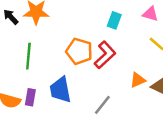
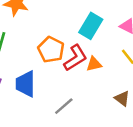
cyan rectangle: (114, 20) -> (91, 26), size x1.5
orange triangle: (138, 80) -> (94, 64), moved

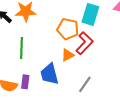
orange pentagon: (51, 50) -> (68, 29), moved
orange triangle: (94, 64) -> (68, 55), moved

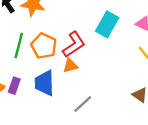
orange pentagon: (68, 29) -> (44, 46), moved
red L-shape: (84, 43) -> (74, 44), moved

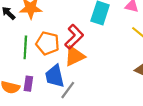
orange triangle: (70, 66) -> (75, 56), size x1.5
gray line: (83, 104) -> (68, 90), moved

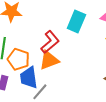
orange pentagon: (48, 43) -> (19, 59), moved

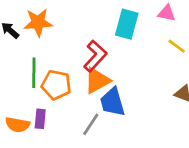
blue trapezoid: (29, 78) -> (112, 102), moved

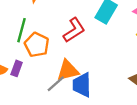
orange triangle: (97, 81) -> (68, 70), moved
blue trapezoid: (112, 102) -> (82, 85), moved

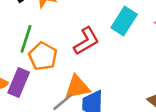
purple rectangle: (17, 68) -> (19, 82), size x1.5

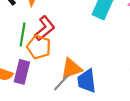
red L-shape: (86, 41) -> (45, 28), moved

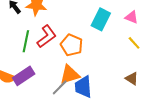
orange pentagon: (39, 47) -> (72, 45), moved
purple rectangle: (22, 72) -> (24, 76), turned 40

